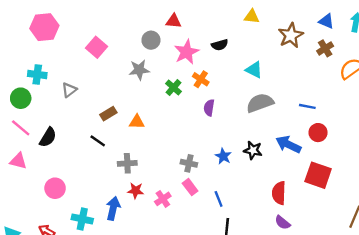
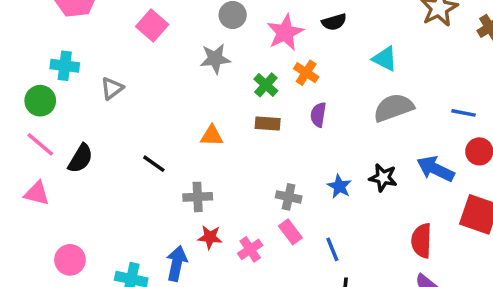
brown rectangle: (108, 114) -> (268, 123), moved, turned 35
pink circle: (55, 188) -> (70, 260), moved

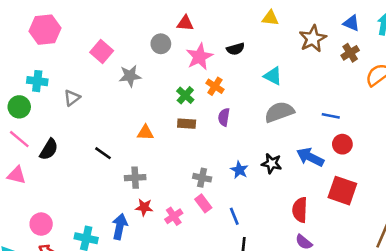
gray star: (215, 59) -> (130, 76), moved

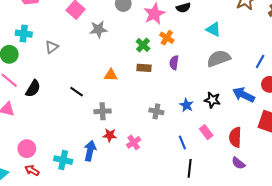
blue line: (331, 116) -> (260, 62), turned -72
pink rectangle: (203, 203) -> (206, 132), moved

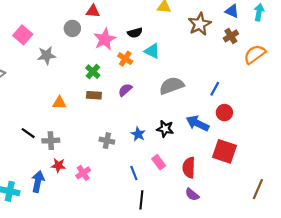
cyan triangle: (213, 29) -> (152, 51), moved
orange cross: (167, 38) -> (125, 59), moved
purple semicircle: (174, 63) -> (125, 90), turned 40
black line: (77, 92) -> (28, 133), moved

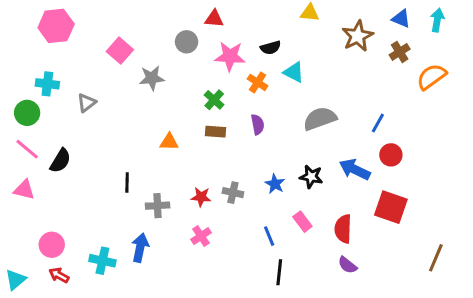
pink star: (105, 39) -> (230, 56), turned 30
purple semicircle: (125, 90) -> (258, 124), turned 120
black line: (28, 133) -> (127, 182), turned 56
gray cross: (51, 141) -> (158, 206), moved
red star: (58, 165) -> (201, 197), moved

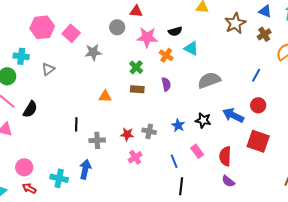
pink hexagon: (56, 26) -> (42, 27), moved
blue line: (378, 123) -> (256, 75), moved
pink cross: (201, 236) -> (135, 157), moved

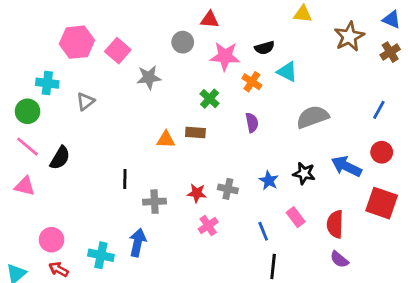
brown rectangle: (137, 89) -> (195, 132), moved

